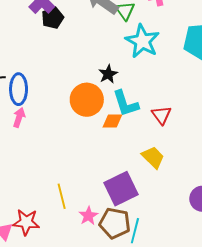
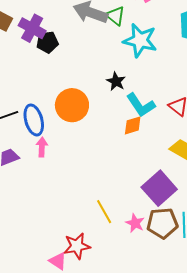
black pentagon: (53, 18) -> (47, 42), turned 30
orange circle: (87, 100) -> (72, 105), moved

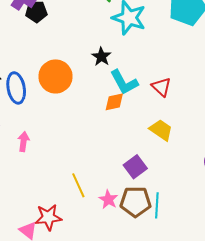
pink arrow: (42, 147) -> (24, 142), moved
purple square: (159, 188) -> (135, 167), size x0.7

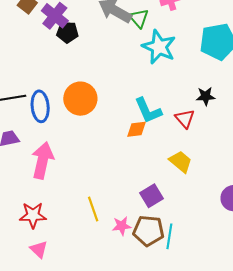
black star: (101, 57) -> (206, 96), moved, turned 30
pink arrow: (24, 142) -> (43, 160), size x1.8
pink star: (108, 199) -> (122, 226), turned 30
red star: (48, 217) -> (33, 215), moved

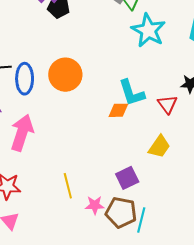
yellow trapezoid: (181, 162) -> (159, 147), turned 80

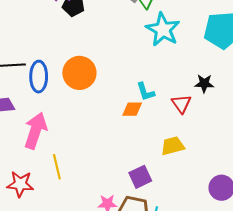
cyan L-shape: (132, 93) -> (146, 92), size x0.7
yellow trapezoid: (159, 147) -> (173, 146), turned -140
yellow line: (68, 186) -> (57, 167), moved

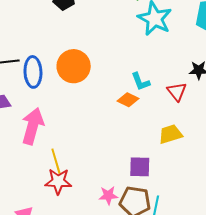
orange diamond: (132, 109) -> (128, 100), turned 30
purple square: (140, 177) -> (140, 167), turned 30
red star: (20, 184) -> (58, 181), moved

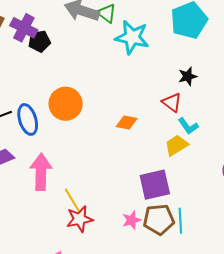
cyan L-shape: (141, 82) -> (188, 126), moved
purple square: (140, 167) -> (155, 185), size x1.4

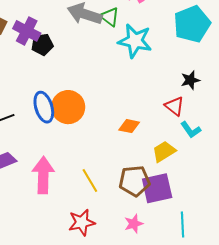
blue ellipse: (28, 119) -> (44, 107), moved
yellow trapezoid: (176, 145) -> (164, 152), moved
yellow line: (72, 200) -> (90, 180), moved
brown pentagon: (159, 219) -> (135, 181), moved

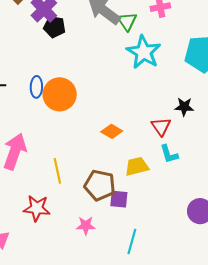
blue ellipse: (44, 107) -> (36, 87), size x0.7
purple square: (157, 188) -> (119, 199), size x0.6

